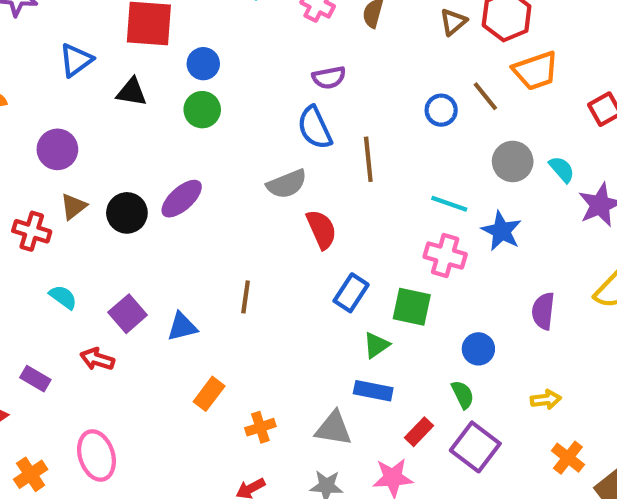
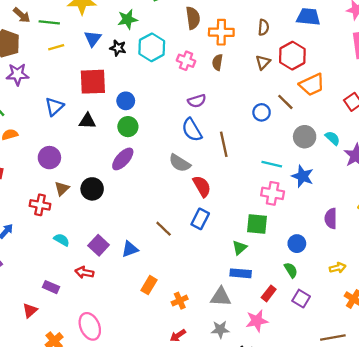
gray semicircle: (287, 184) -> (180, 163), turned 60
purple ellipse: (182, 199) -> (123, 159), moved
blue rectangle: (351, 293) -> (200, 219), moved
brown line: (246, 297) -> (164, 229), turned -48
purple square: (475, 447) -> (301, 299), size x0.7

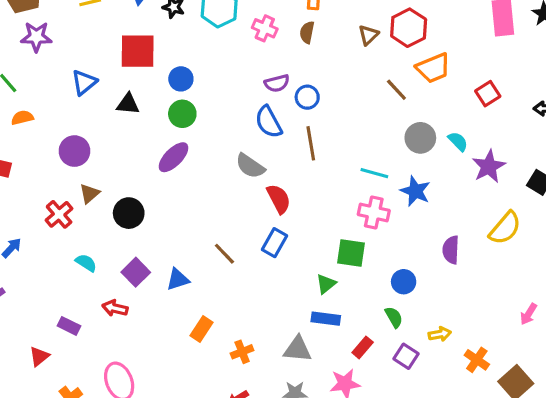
blue circle: (262, 112) -> (307, 97), moved
black circle: (92, 189) -> (129, 213), moved
red cross: (40, 205) -> (59, 214), turned 36
yellow arrow: (338, 268) -> (440, 334), moved

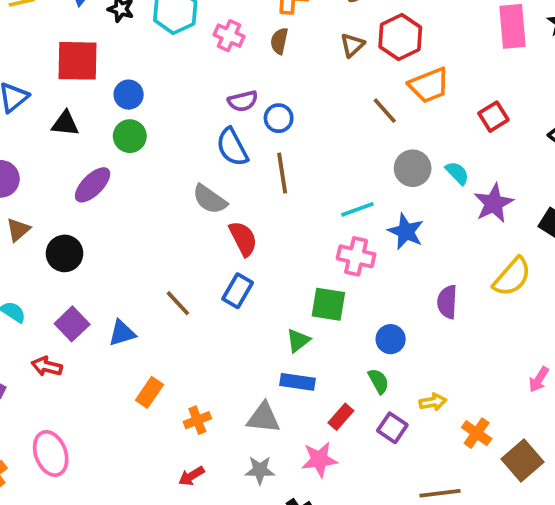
purple ellipse: (173, 157) -> (93, 185), moved
cyan line: (374, 173) -> (357, 209), turned -36

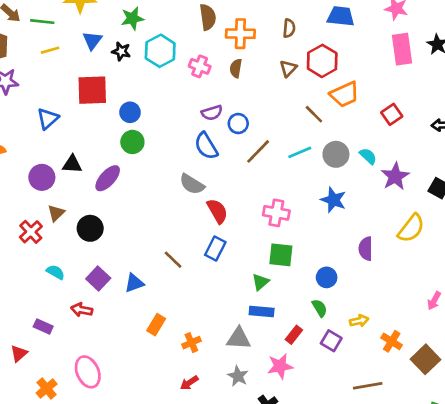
black triangle: (65, 124) -> (72, 164), moved
brown line: (282, 173) -> (258, 151), moved, turned 56
cyan line: (357, 209) -> (300, 152), moved
pink cross: (356, 256) -> (276, 213), moved
gray star: (260, 470) -> (238, 376), turned 30

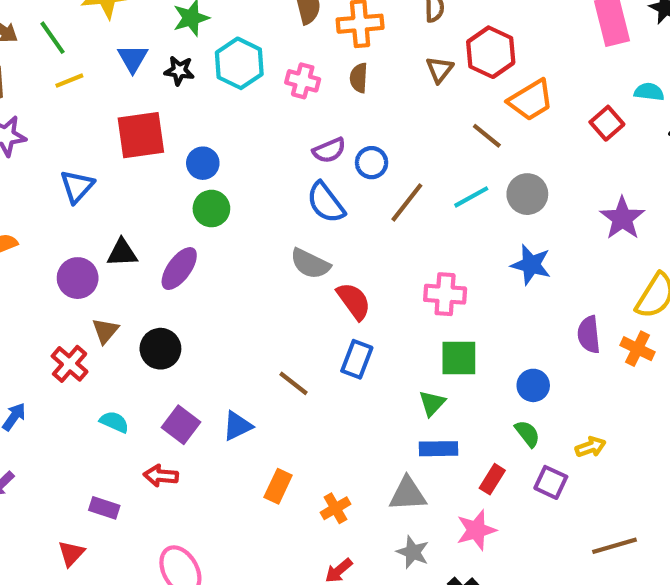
green line: (42, 22) -> (52, 38), turned 55
cyan semicircle: (368, 156) -> (649, 92), moved, turned -30
orange cross: (392, 341) -> (638, 349), moved

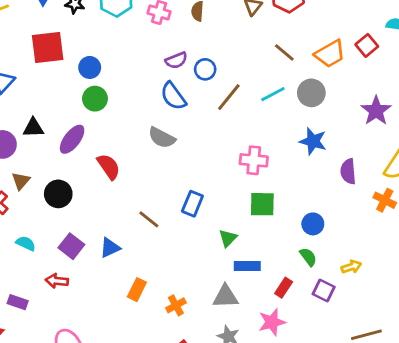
orange trapezoid: (531, 100) -> (330, 54), moved
red semicircle: (354, 301) -> (109, 167), moved
purple semicircle: (589, 335) -> (348, 171), moved
green triangle: (432, 403) -> (228, 238), moved

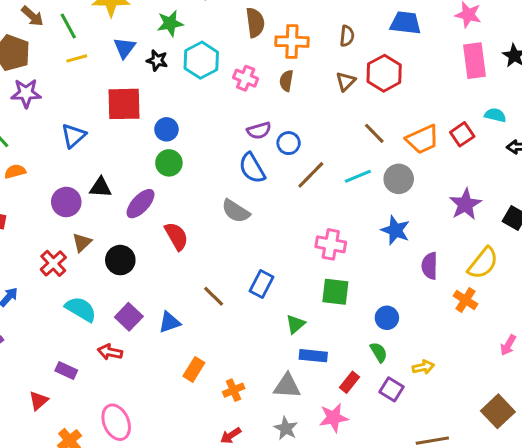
cyan semicircle: (26, 243) -> (81, 309), size x1.5

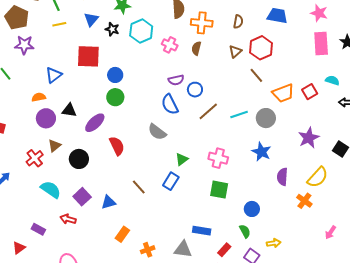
brown line: (374, 133) -> (256, 75), moved
orange semicircle: (15, 171) -> (39, 97), moved
green triangle: (295, 324) -> (182, 159), moved

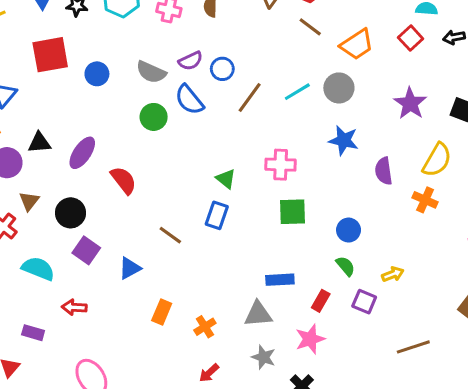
red square: (310, 92) -> (411, 38), moved
green circle: (115, 97) -> (154, 117), moved
gray semicircle: (157, 132) -> (151, 72), moved
green triangle: (182, 159) -> (226, 179), turned -32
purple square: (82, 197) -> (86, 250), moved

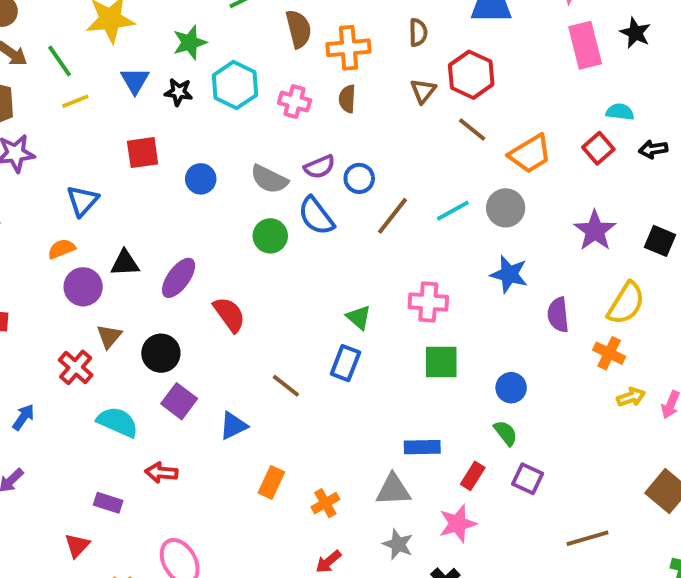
red square: (50, 55) -> (143, 153), size x0.7
yellow arrow: (393, 274) -> (631, 397), moved

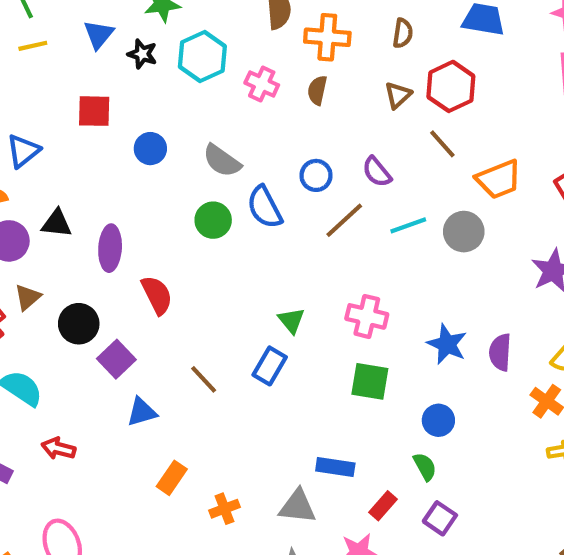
purple semicircle: (319, 167) -> (377, 172), moved, turned 64
blue star: (509, 274) -> (447, 344), moved
purple ellipse: (179, 278) -> (110, 248), turned -42
purple square: (179, 401) -> (116, 359), moved

